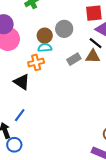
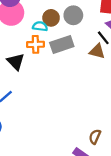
cyan semicircle: (45, 48) -> (40, 26), moved
gray rectangle: (74, 59) -> (62, 45), moved, size x1.5

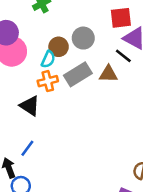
cyan semicircle: (40, 26) -> (48, 59), turned 120
brown triangle: (97, 51) -> (108, 74), moved

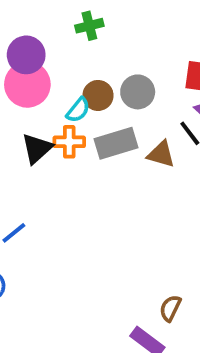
black triangle: (30, 106) -> (37, 148), moved, turned 30

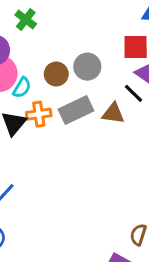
green cross: (89, 26) -> (26, 19), moved, turned -30
cyan semicircle: (78, 110) -> (22, 88), moved

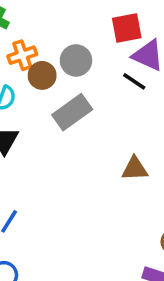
brown triangle: (113, 113) -> (135, 169), moved
orange cross: (39, 114) -> (22, 55), moved

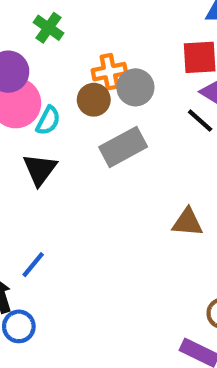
orange cross: (22, 55) -> (109, 72), moved

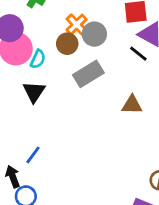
orange cross: (109, 72) -> (77, 25), turned -30
brown triangle: (187, 222) -> (132, 105), moved

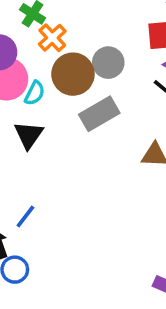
orange cross: (77, 25) -> (52, 38), moved
brown circle: (67, 44) -> (73, 74), size x1.5

